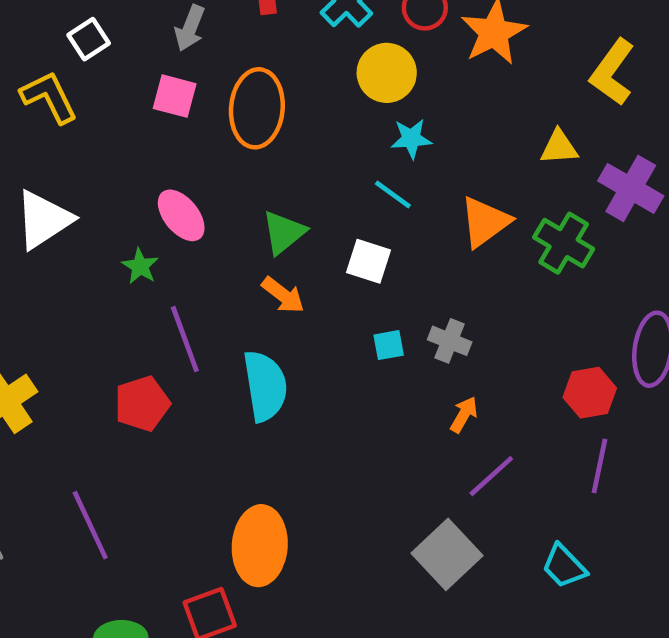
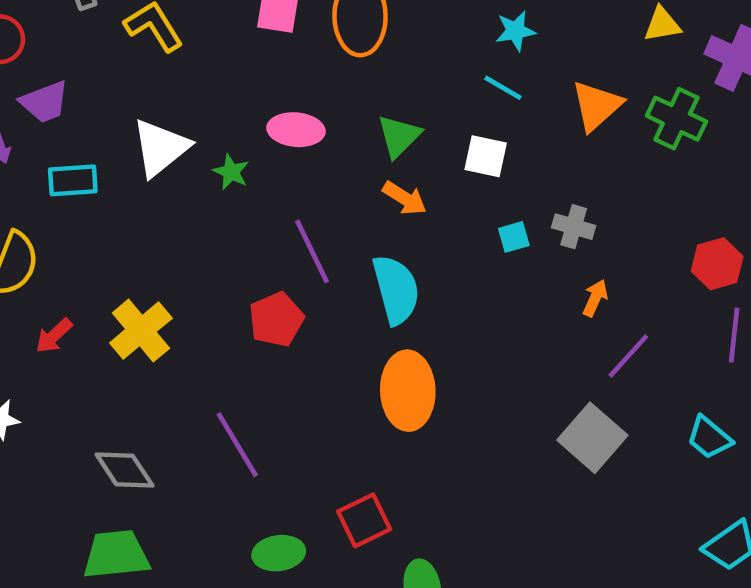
pink ellipse: (181, 215) -> (296, 130), turned -40
green star: (140, 266) -> (231, 172), moved
orange ellipse: (260, 546) -> (408, 391), moved

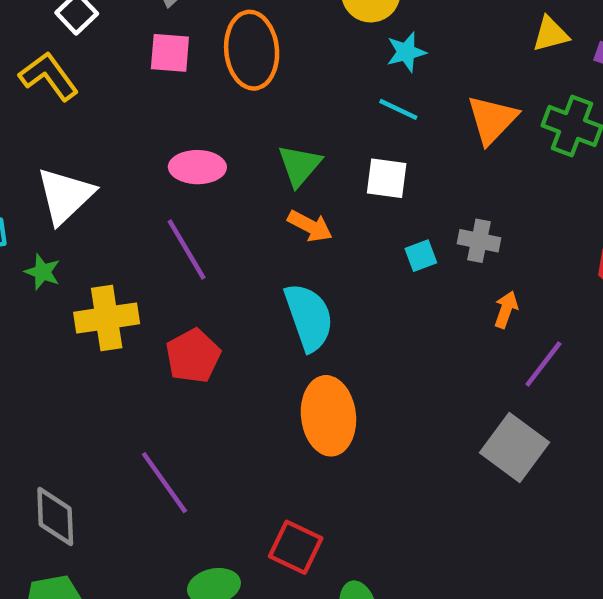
green star: (231, 172) -> (43, 272), moved
purple line: (312, 251) -> (187, 250), moved
yellow cross: (141, 331) -> (107, 318), moved, turned 36
gray diamond: (125, 470) -> (55, 517), turned 36
red square: (364, 520) -> (296, 547), turned -34

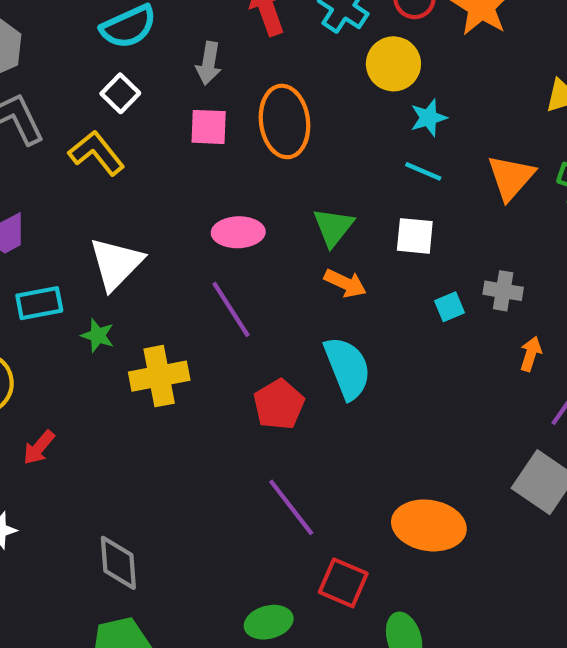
red pentagon: (193, 356) -> (279, 405), moved
orange ellipse: (328, 416) -> (429, 525), moved, turned -72
purple line: (164, 483) -> (291, 507), moved

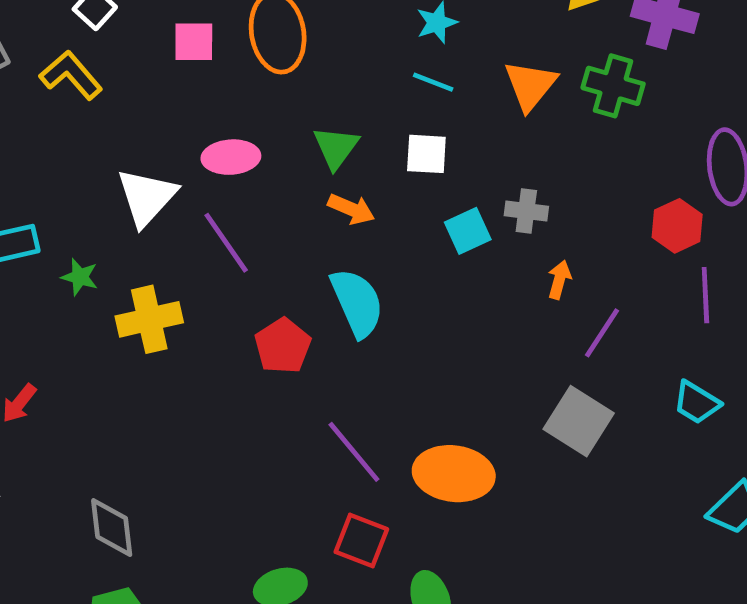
white triangle: (116, 264) -> (147, 197), moved
cyan square: (450, 307) -> (468, 231), size x1.4
purple line: (291, 507) -> (354, 452), moved

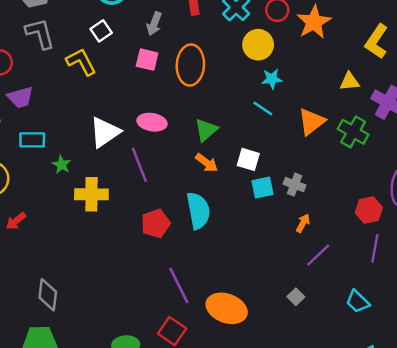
white square: (426, 154) -> (248, 159), moved
gray square: (579, 421) -> (296, 297), size x0.5

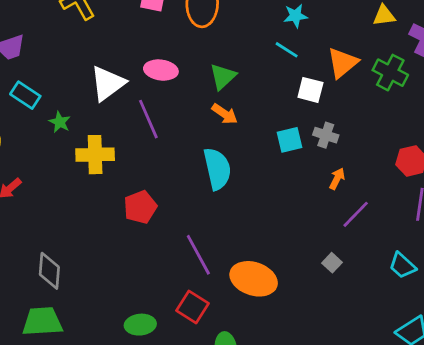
cyan rectangle: (32, 140) -> (25, 95), turned 35
white square: (248, 159) -> (310, 90), moved
red pentagon: (156, 224) -> (140, 207), moved

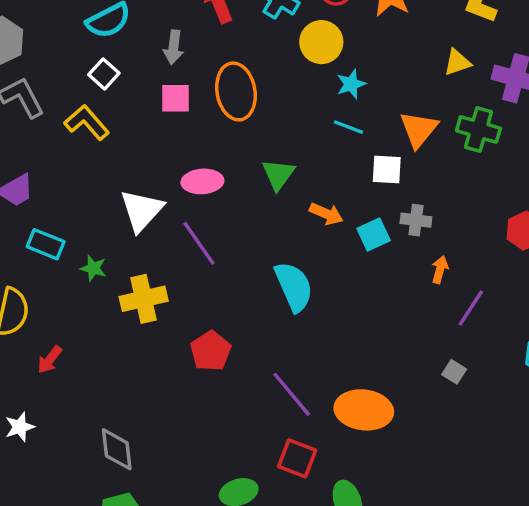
orange arrow: (225, 114) -> (326, 214), moved

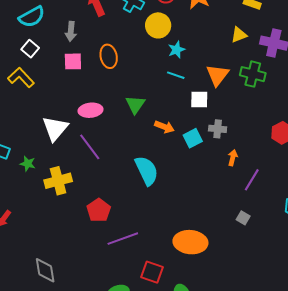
orange ellipse: (236, 91) -> (109, 56), size x0.7
purple line: (292, 394) -> (123, 239), moved, turned -68

